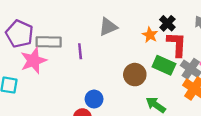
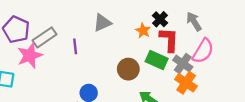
gray rectangle: (49, 42) -> (45, 37), turned -35

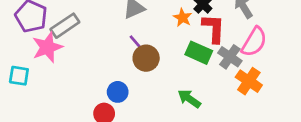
purple line: (75, 46) -> (137, 43), moved, turned -35
brown circle: (128, 69) -> (146, 58), moved
orange cross: (186, 83) -> (249, 81), moved

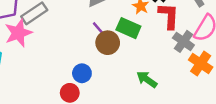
green rectangle: (199, 53) -> (128, 28), moved

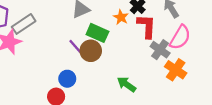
green rectangle: (128, 28) -> (97, 33), moved
purple line: (99, 29) -> (75, 46), moved

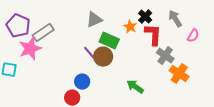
pink semicircle: (180, 37) -> (193, 36), moved, size x0.6

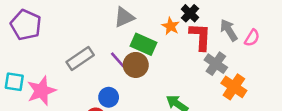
gray arrow: (175, 19) -> (229, 30), moved
gray rectangle: (43, 33) -> (80, 58), moved
pink star: (30, 49) -> (41, 91), moved

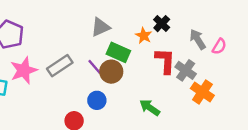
red L-shape: (200, 37) -> (165, 61), moved
pink star: (41, 91) -> (24, 70), moved
blue circle: (109, 97) -> (97, 100), moved

